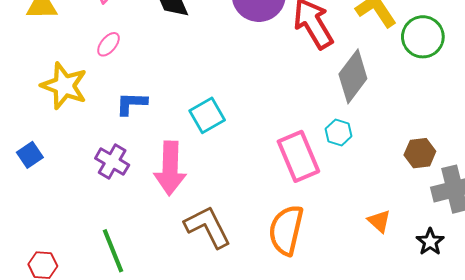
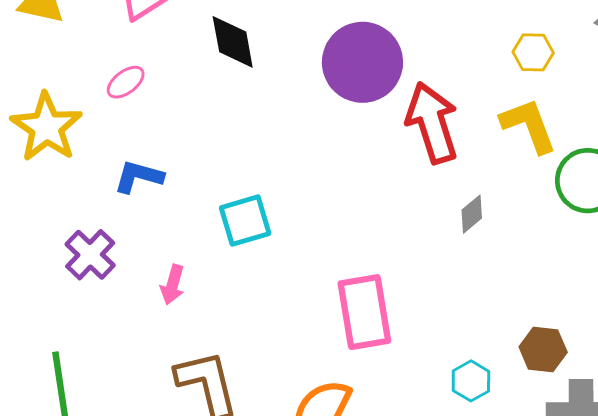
gray diamond: (353, 76) -> (472, 214), size x0.5
cyan hexagon: (339, 133) -> (471, 381), moved
pink arrow: (170, 168) -> (173, 285), size x0.5

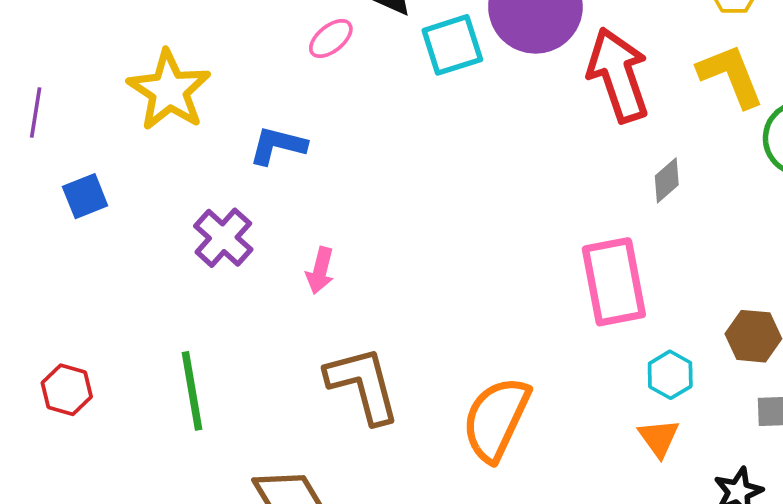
pink ellipse: (126, 82) -> (331, 39), moved
cyan square: (245, 221) -> (452, 45), moved
pink rectangle: (364, 312) -> (614, 282), moved

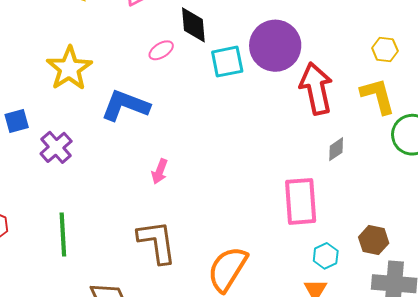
blue L-shape: (278, 145) -> (125, 105), size x1.5
purple cross: (223, 238) -> (56, 147), moved
pink arrow: (320, 271) -> (160, 171), moved

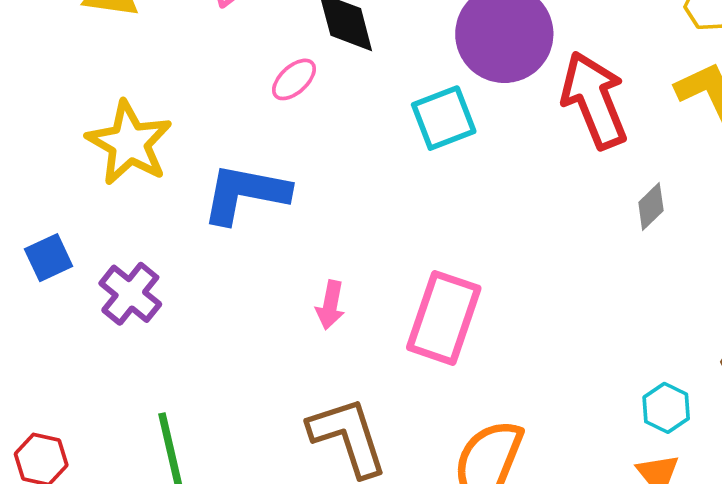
cyan square: (227, 62) -> (444, 118), moved
pink rectangle: (301, 201) -> (444, 318), moved, turned 33

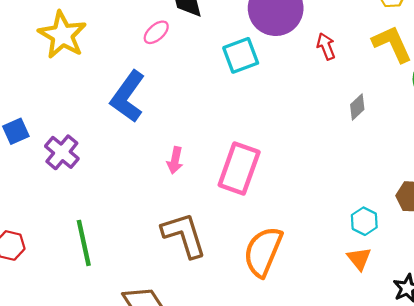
red arrow: (594, 100) -> (326, 46), size x0.5
yellow star: (129, 143) -> (62, 35), moved
blue L-shape: (245, 194) -> (128, 97), turned -66

